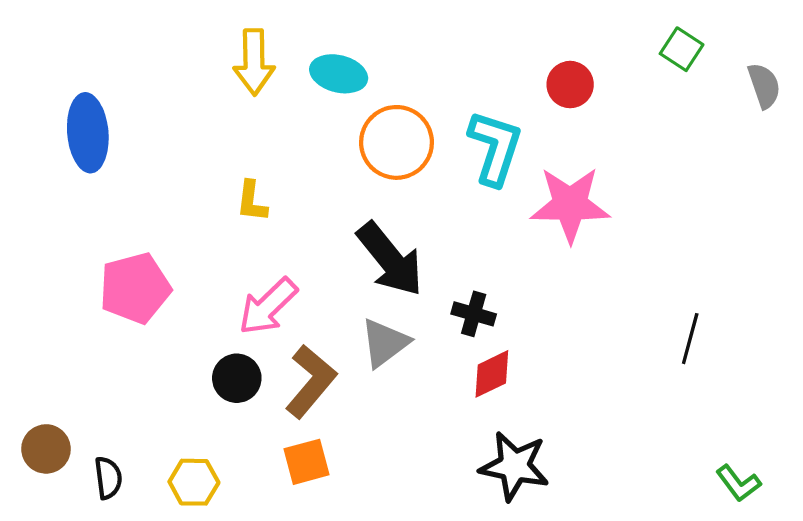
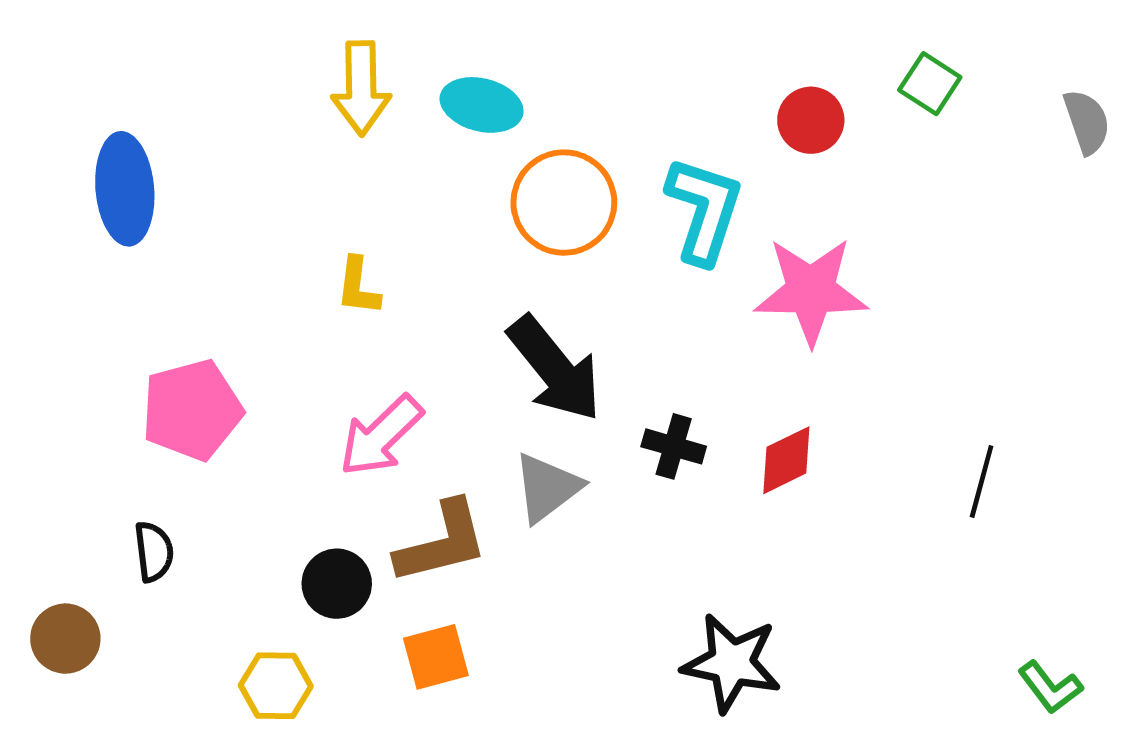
green square: (682, 49) -> (930, 84), moved
red diamond: (492, 374) -> (786, 460), moved
black circle: (237, 378) -> (337, 584), moved
brown L-shape: (311, 381) -> (442, 542), turned 36
black semicircle: (108, 478) -> (154, 552), moved

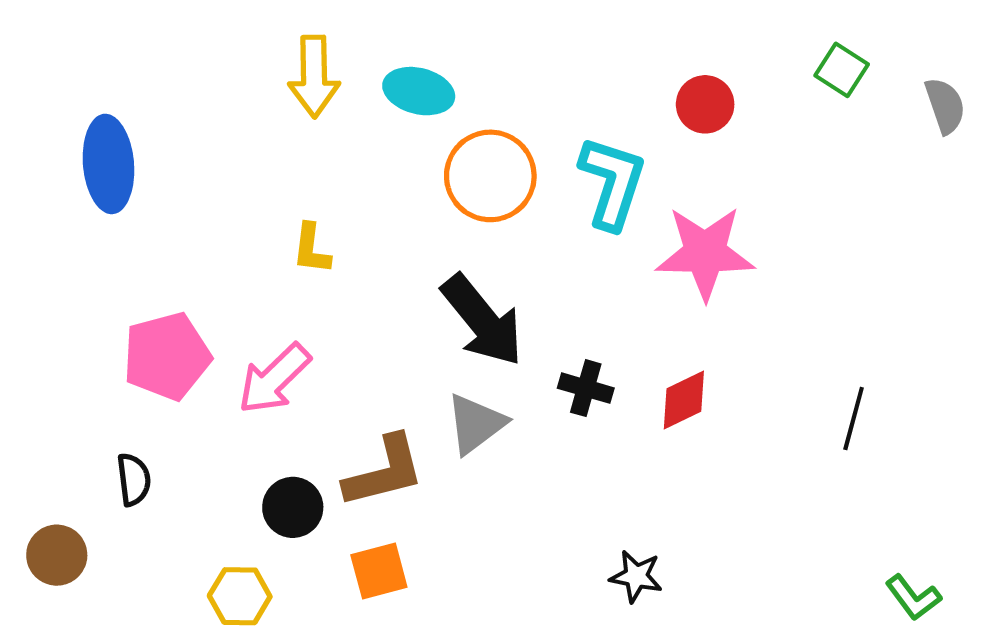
green square: (930, 84) -> (842, 70), moved
pink arrow: (381, 436) -> (274, 379), moved
black star: (732, 663) -> (636, 576), size x0.6

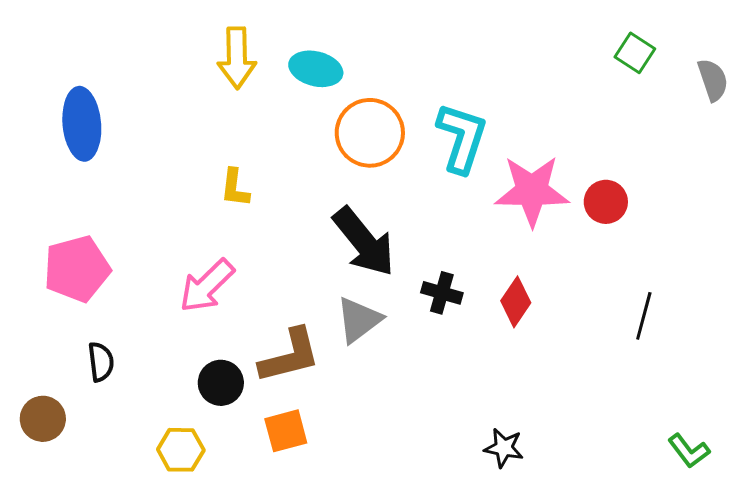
red circle: (705, 104) -> (606, 202), moved
pink pentagon: (167, 356) -> (77, 269), moved
red diamond: (684, 400) -> (516, 302), turned -30
black star: (636, 576) -> (504, 448), moved

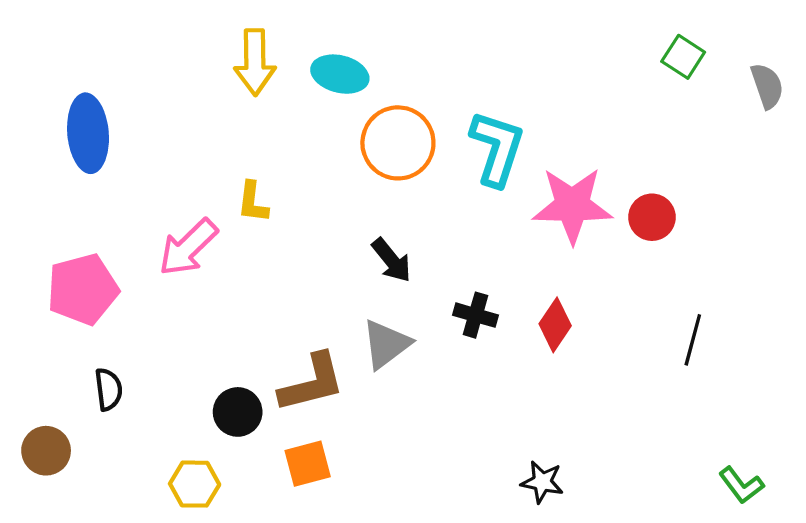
black arrow: (364, 242) -> (392, 260), size x0.6
pink arrow: (207, 286) -> (188, 247), moved

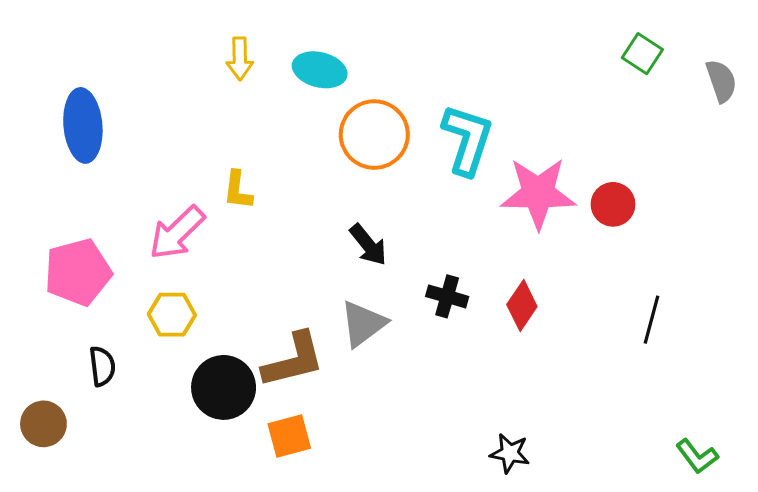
yellow arrow: (255, 62) -> (240, 59), size x0.7
black circle: (238, 412) -> (224, 387), size x1.4
yellow hexagon: (195, 484) -> (172, 315), moved

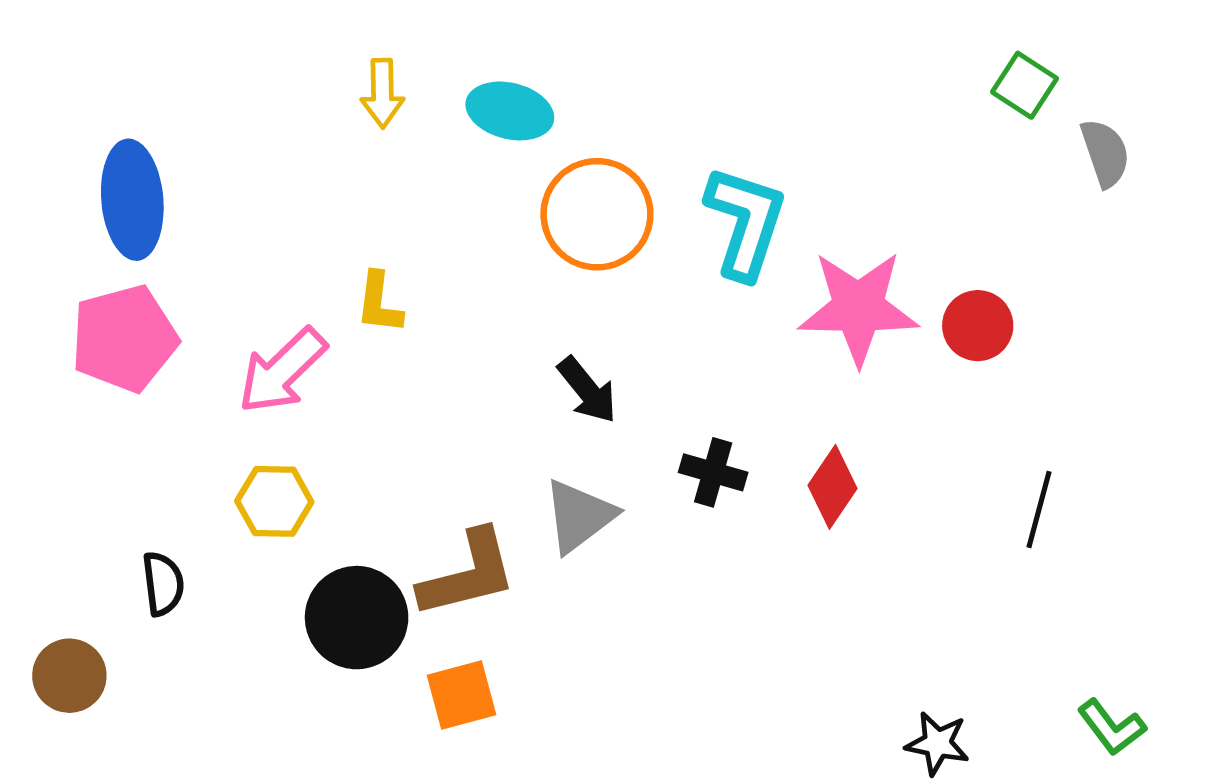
gray semicircle: (721, 81) -> (1105, 153), moved
pink pentagon: (78, 272) -> (124, 338), moved
black star: (510, 453) -> (937, 743), moved

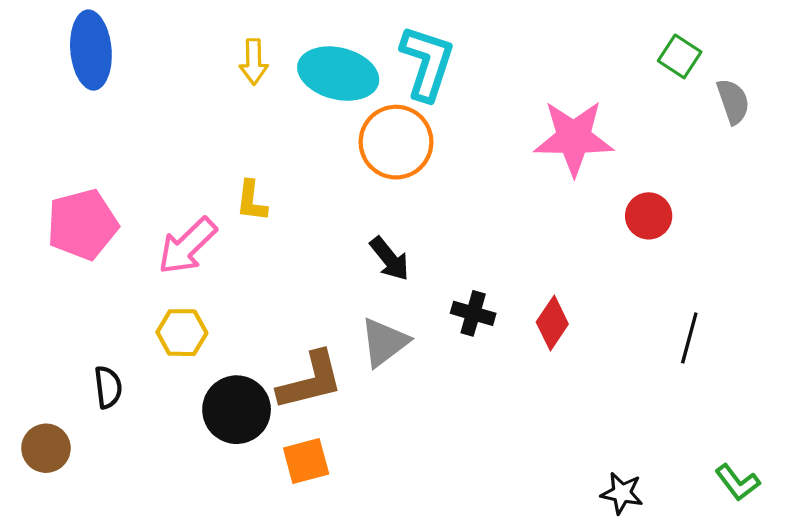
cyan ellipse: (510, 111) -> (338, 74), size x1.4
blue ellipse: (132, 200) -> (91, 50), moved
cyan L-shape: (745, 222) -> (427, 63), moved
pink star: (858, 308) -> (574, 138), moved

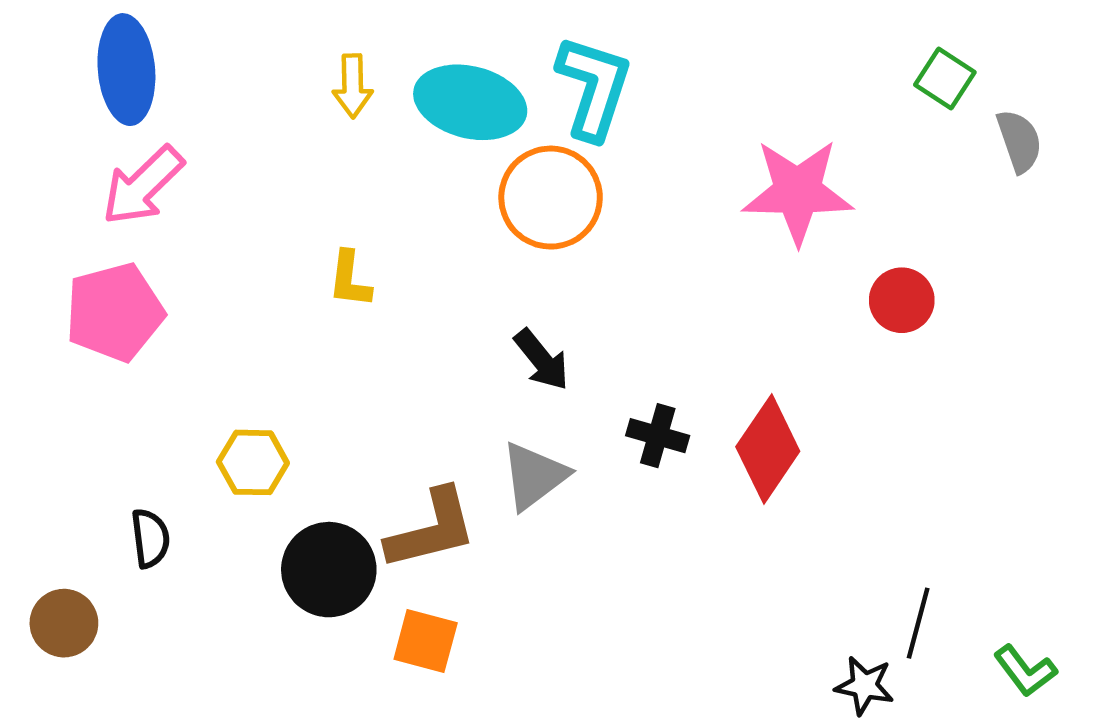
pink arrow: (187, 246) -> (143, 186), moved
red diamond: (552, 323) -> (768, 449), size x1.4
black line: (689, 338) -> (918, 623), moved
orange square: (306, 461) -> (426, 641), turned 30

